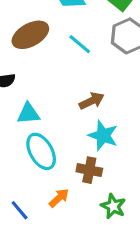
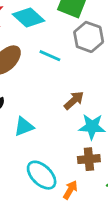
cyan ellipse: (41, 151) -> (42, 175), moved

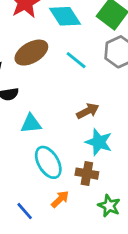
cyan ellipse: (42, 175) -> (48, 162), moved

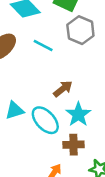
cyan star: (99, 142) -> (78, 114), turned 30
cyan ellipse: (48, 162) -> (45, 120), moved

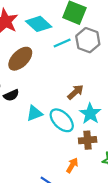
cyan line: (43, 45) -> (62, 43), moved, turned -48

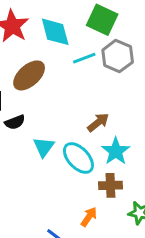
cyan diamond: (39, 24) -> (55, 32), turned 30
cyan triangle: (34, 113) -> (44, 147), turned -36

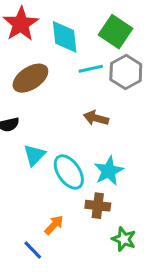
brown arrow: (98, 122) -> (96, 118), moved, turned -135
orange arrow: (89, 217) -> (54, 225), moved

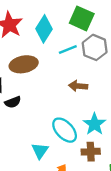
cyan diamond: (65, 37) -> (44, 29), turned 48
brown ellipse: (30, 78) -> (24, 64), turned 32
cyan triangle: (34, 155) -> (40, 151), moved

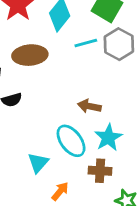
brown arrow: (78, 86) -> (89, 106), moved

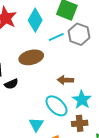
brown ellipse: (30, 55) -> (31, 57), moved

